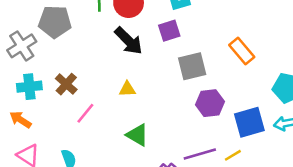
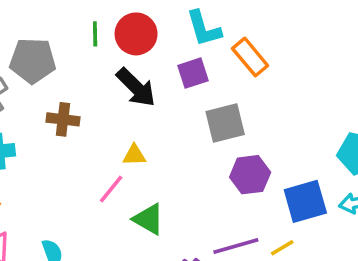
orange rectangle: (242, 51) -> (250, 57), moved
brown cross: (66, 84) -> (63, 119), moved, turned -35
pink line: (85, 113) -> (111, 189), moved

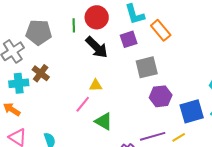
green line: (95, 34) -> (74, 25), moved
brown cross: (63, 119) -> (41, 73), moved, turned 30

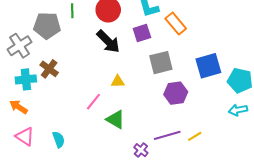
green line: (74, 25) -> (72, 11), moved
yellow triangle: (96, 85) -> (118, 82), moved
blue square: (192, 111) -> (208, 66), moved

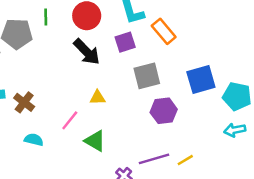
brown cross: (49, 69) -> (24, 102), moved
cyan semicircle: (59, 140) -> (34, 140), moved, turned -56

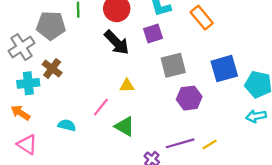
orange rectangle: (164, 31) -> (202, 18), moved
brown cross: (24, 102) -> (52, 69), moved

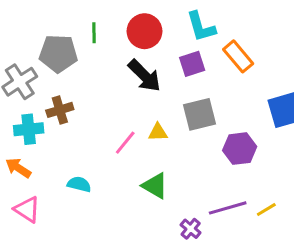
orange rectangle: (202, 18) -> (238, 56), moved
gray square: (173, 65) -> (199, 114), moved
brown cross: (52, 69) -> (60, 110), turned 36
pink line: (101, 107) -> (125, 143), moved

